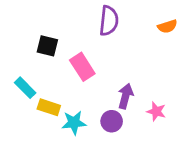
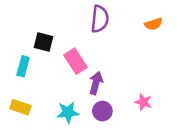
cyan rectangle: (25, 88) -> (23, 66), moved, turned 60
purple arrow: (126, 96) -> (96, 83), moved
yellow rectangle: (49, 107) -> (20, 107), moved

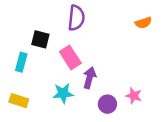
purple semicircle: (100, 19) -> (76, 18), moved
purple circle: (102, 111) -> (107, 104), moved
cyan star: (68, 112) -> (63, 93), moved

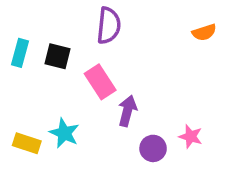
cyan rectangle: (21, 62) -> (20, 53), moved
cyan star: (63, 93) -> (64, 133), moved, turned 30

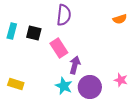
cyan star: (64, 133) -> (64, 86), moved
pink star: (191, 136) -> (121, 80), moved
purple circle: (153, 148) -> (90, 87), size x1.5

